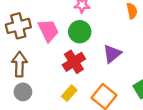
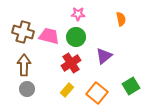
brown cross: (18, 26) -> (23, 32), turned 30
pink trapezoid: (48, 31) -> (49, 36), turned -50

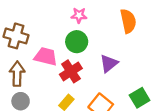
orange semicircle: (121, 19) -> (128, 21), size x1.5
pink trapezoid: (49, 36) -> (46, 57), moved

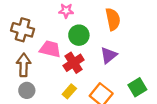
pink star: (79, 15) -> (66, 11), moved
orange semicircle: (128, 21) -> (113, 19), moved

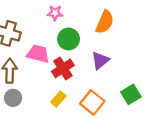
orange semicircle: (113, 19) -> (105, 22), turned 35

